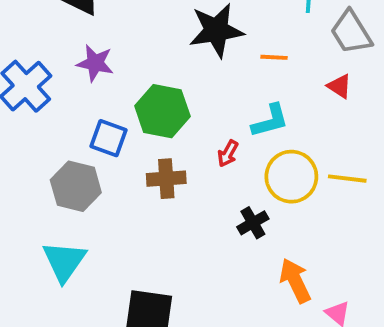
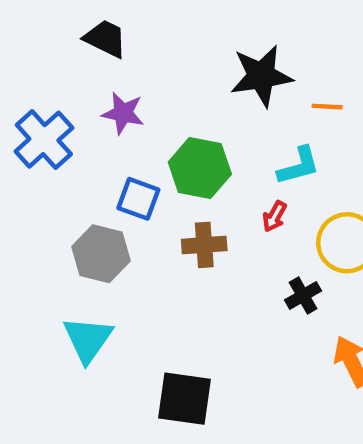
cyan L-shape: (270, 121) -> (299, 166), moved

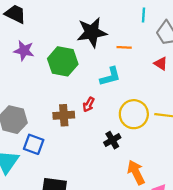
green hexagon: (200, 168) -> (63, 61), moved
blue square: (138, 199) -> (34, 144), moved
red arrow: (274, 216) -> (89, 104), moved

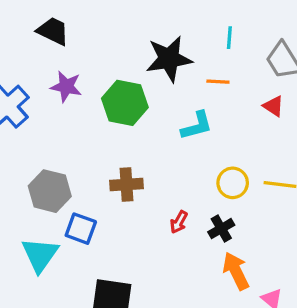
cyan line: (144, 15) -> (229, 38), moved
red arrow: (89, 104) -> (179, 222), moved
yellow circle: (134, 114) -> (233, 183), size x0.7
black cross: (112, 140) -> (221, 229), moved

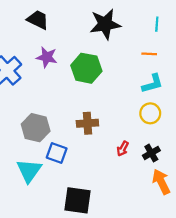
black star: (169, 59) -> (105, 24), moved
cyan L-shape: (197, 126) -> (152, 84), moved
yellow circle: (233, 183) -> (150, 113), moved

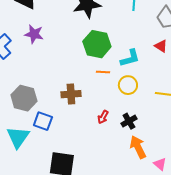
orange line: (149, 54) -> (103, 72), moved
green hexagon: (86, 68) -> (97, 44), moved

